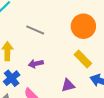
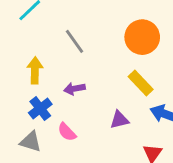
gray line: (35, 30) -> (74, 41), turned 30

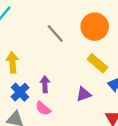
gray line: (74, 41) -> (55, 33), moved
purple arrow: (74, 89) -> (45, 84), moved, turned 105

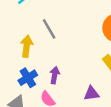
gray line: (55, 33) -> (49, 29), moved

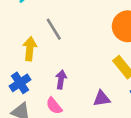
blue cross: (28, 78) -> (20, 83), moved

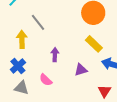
purple arrow: (61, 79) -> (55, 55), moved

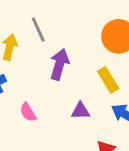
purple arrow: (55, 55) -> (59, 64), moved, size x1.5

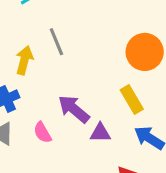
purple arrow: (59, 64) -> (74, 109), moved, turned -68

